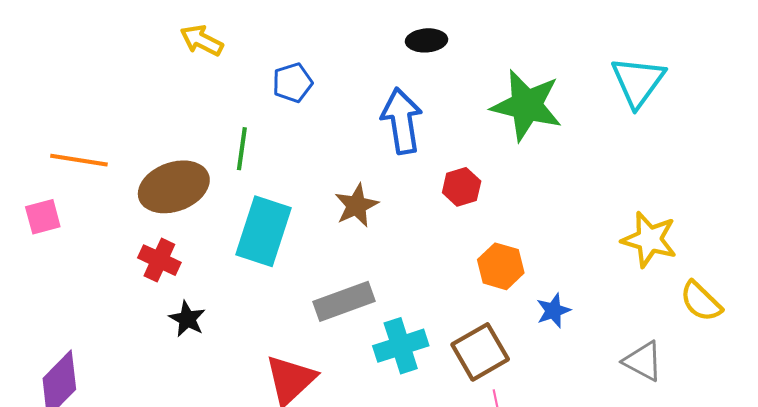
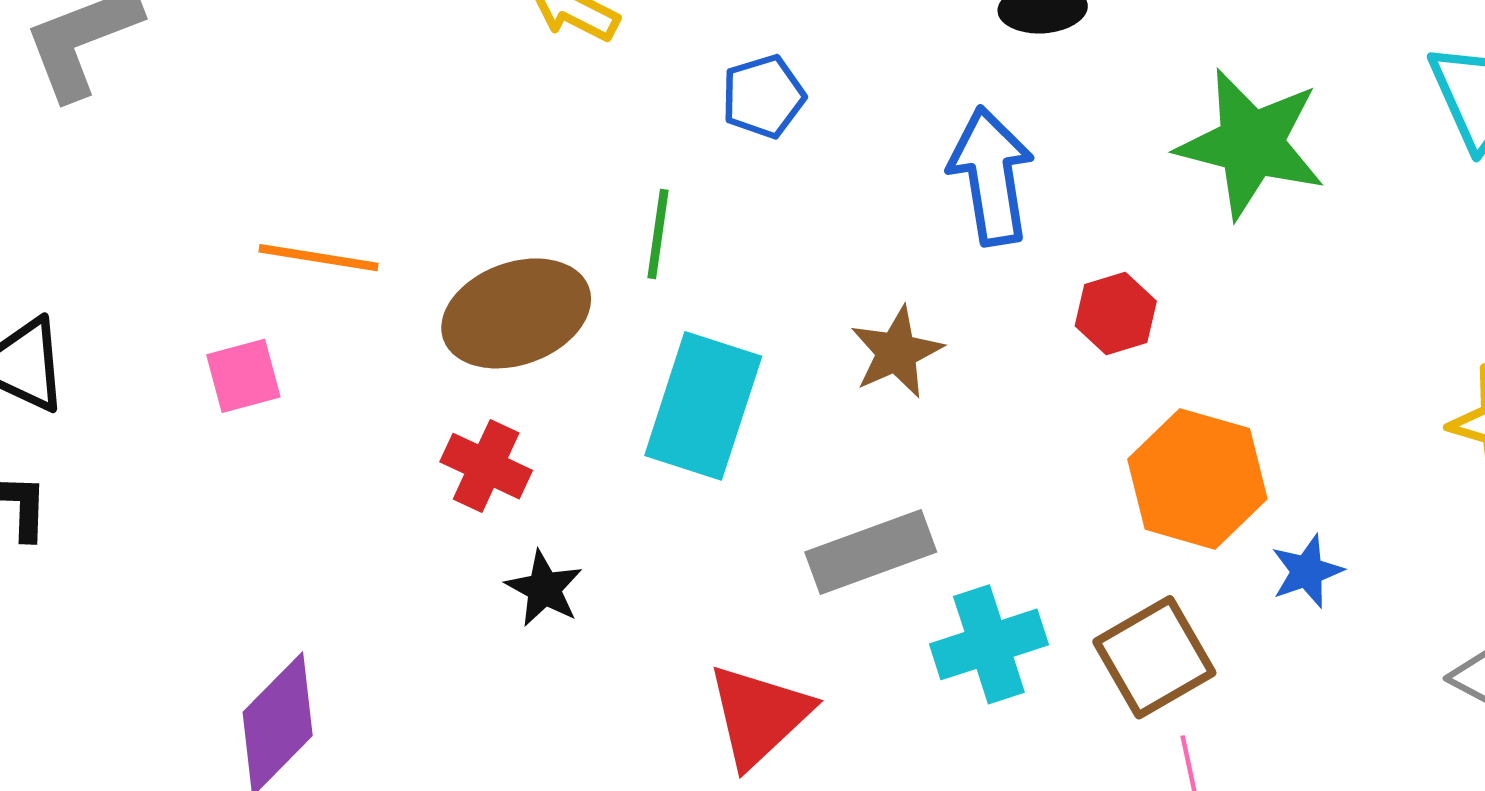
orange hexagon: (501, 266) -> (1197, 479), size x1.4

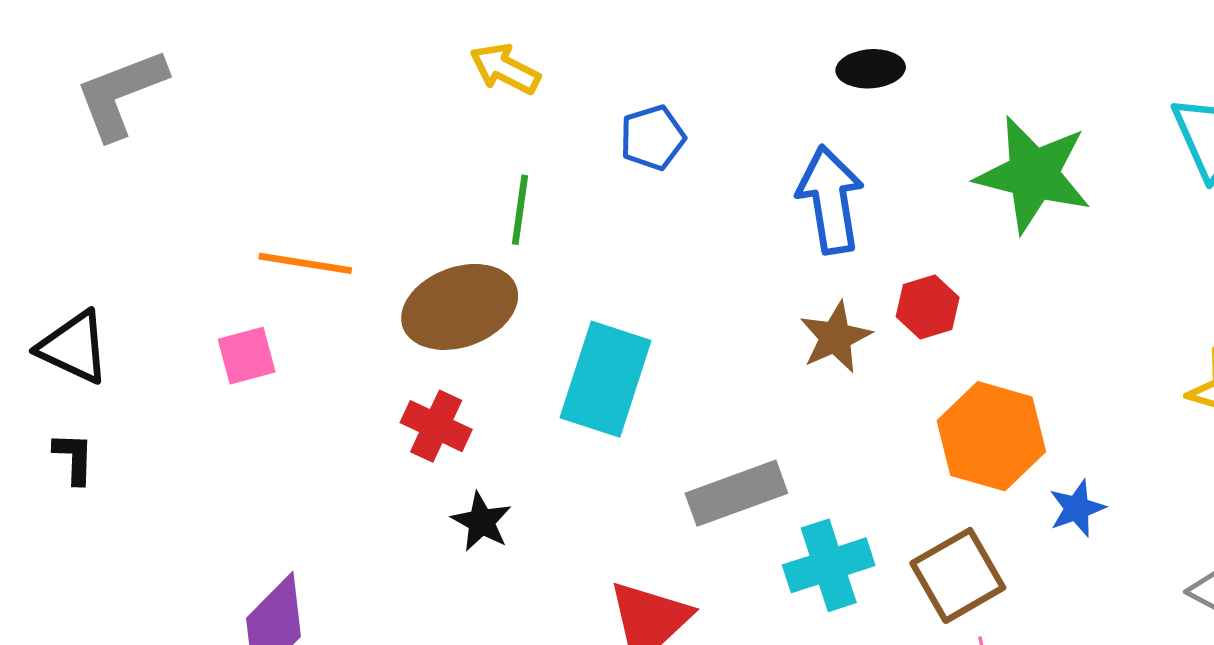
green line: (658, 234) -> (520, 210), moved
brown star: (897, 352) -> (835, 337), moved

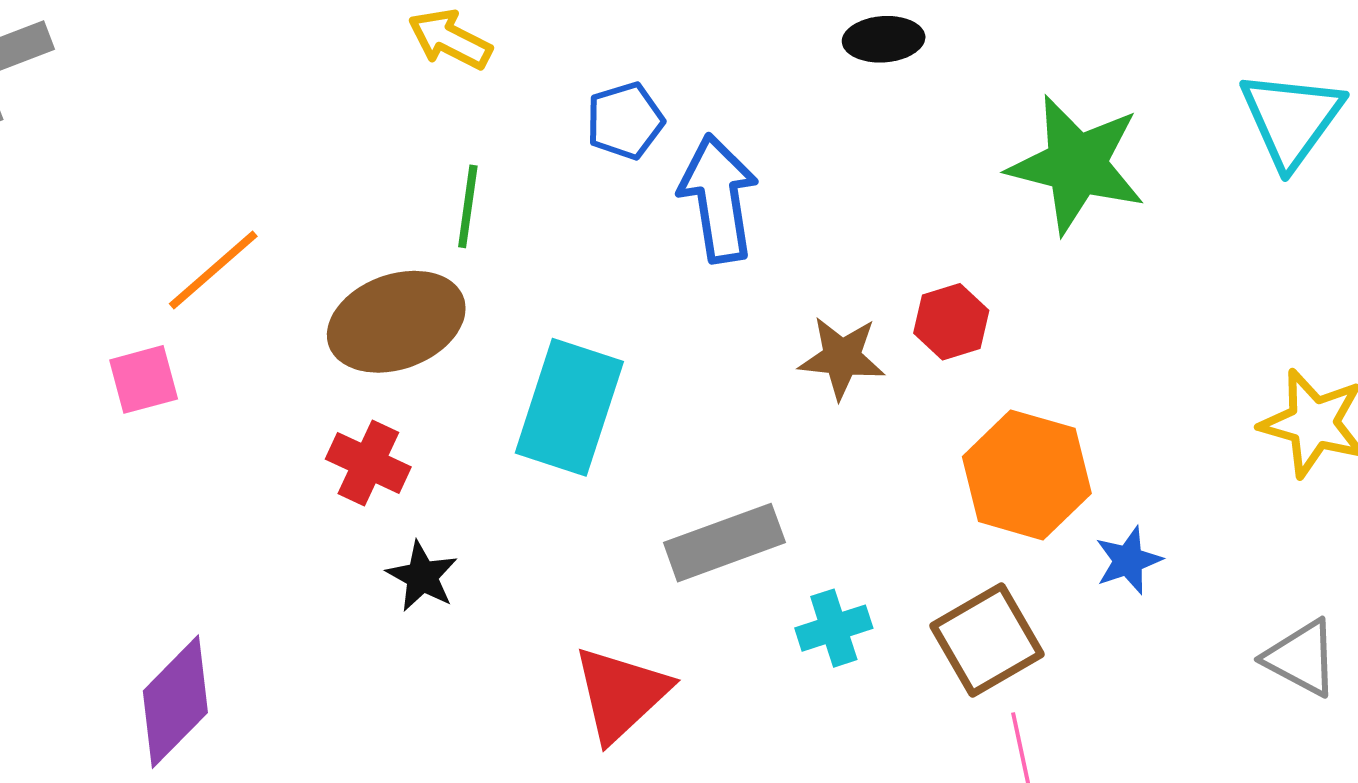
blue arrow: (830, 200) -> (718, 198), moved
orange line: (305, 263) -> (213, 270), turned -50
brown star: (835, 337) -> (842, 358), turned 30
cyan cross: (829, 565) -> (834, 628), size x0.7

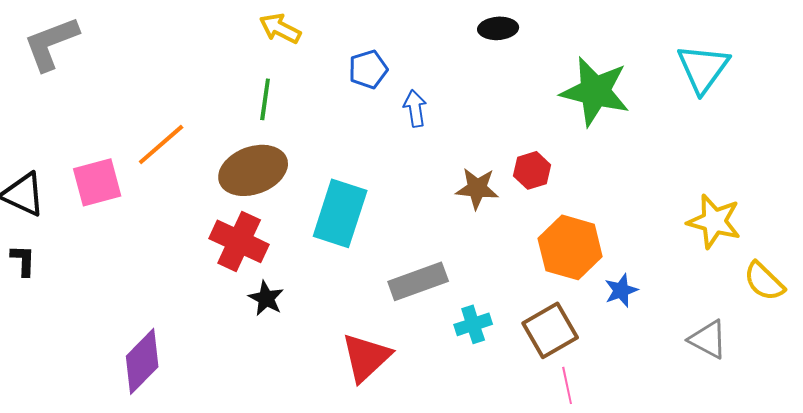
blue arrow: (718, 198) -> (415, 108), size x0.6
green line: (468, 206) -> (265, 99), moved
pink square: (144, 379) -> (97, 182), moved, size x1.4
red cross: (368, 463) -> (239, 241), size x1.4

